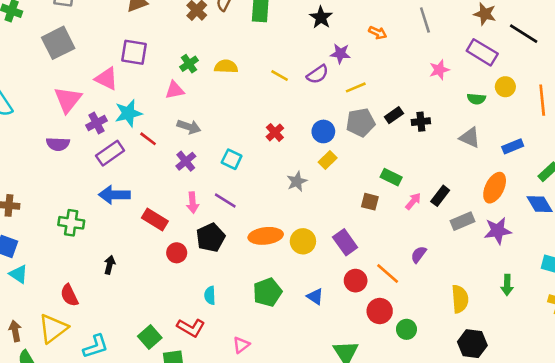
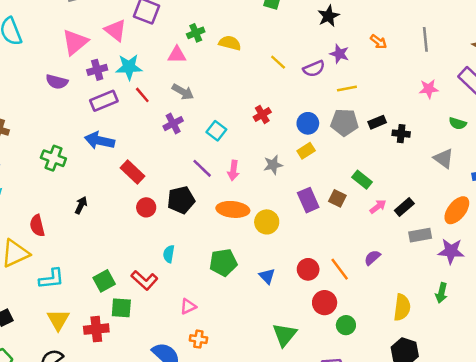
pink arrow: (193, 203) -> (233, 170), moved
purple rectangle: (345, 242) -> (308, 200), moved
green arrow: (507, 285) -> (441, 293), moved

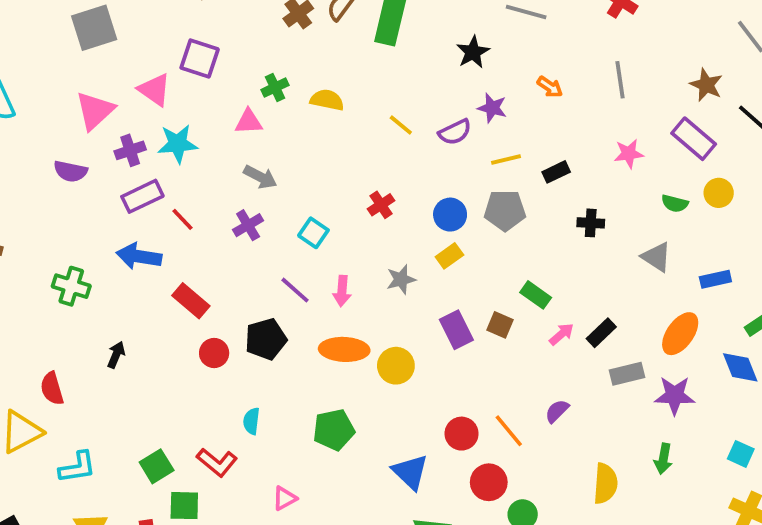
red line: (142, 95) -> (182, 219), moved
black rectangle: (377, 122) -> (556, 172), moved
blue triangle: (267, 276) -> (410, 472), moved, size x1.5

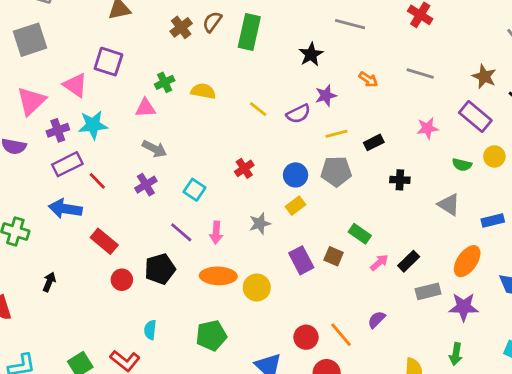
gray line: (620, 80) -> (420, 73), turned -64
purple star: (492, 108) -> (326, 96), turned -30

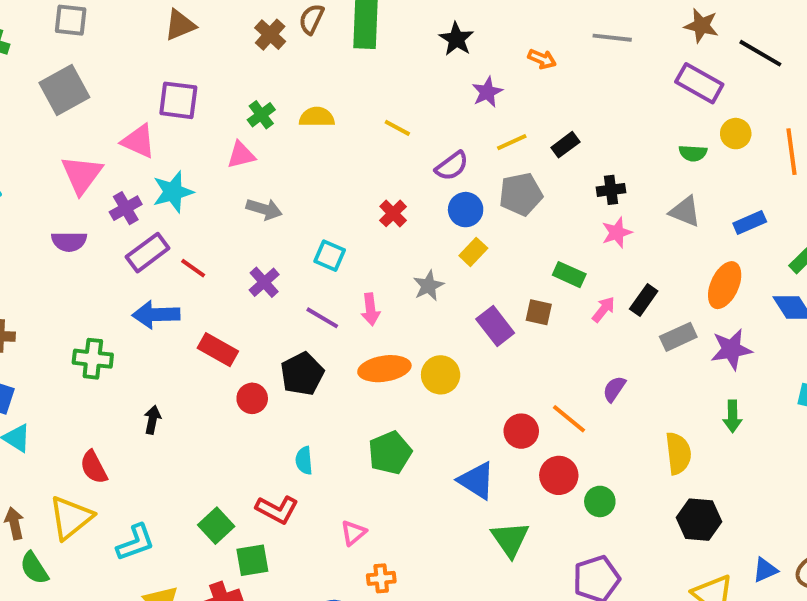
purple semicircle: (298, 114) -> (452, 166), moved
pink star: (427, 128) -> (617, 233), moved
purple cross: (146, 185) -> (264, 282), moved

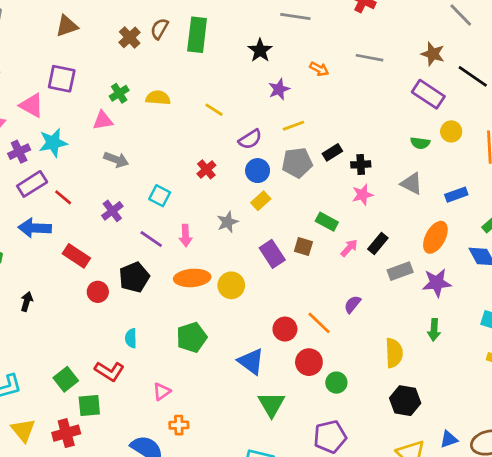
black rectangle: (565, 145) -> (332, 152), moved

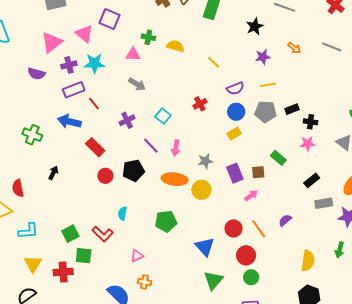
green cross: (119, 93) -> (148, 37), turned 32
gray star: (227, 222) -> (205, 161), moved
brown square: (303, 247) -> (258, 172), turned -32
pink arrow: (349, 248) -> (251, 196), moved
green circle: (336, 383) -> (251, 277), moved

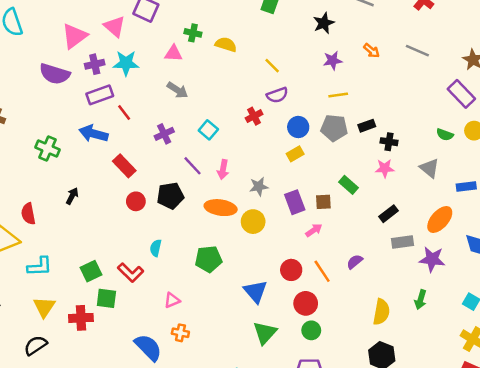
purple semicircle: (36, 74) -> (55, 74), size x1.4
purple semicircle: (235, 88) -> (277, 95), moved

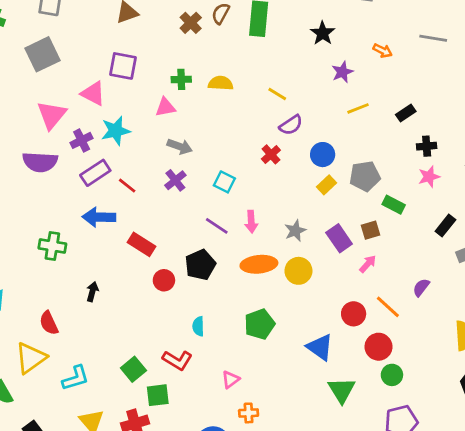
black rectangle: (367, 126) -> (406, 113), moved
gray pentagon: (334, 128) -> (365, 176), moved
purple cross: (164, 134) -> (175, 180), moved

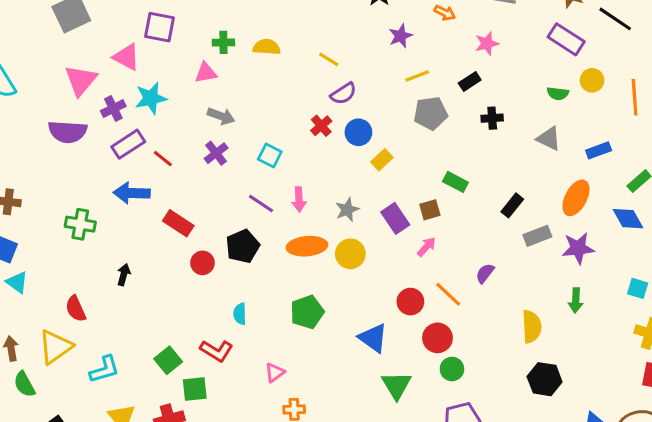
blue circle: (323, 155) -> (358, 132), moved
gray pentagon: (365, 176) -> (431, 113), moved
pink star: (429, 177) -> (487, 43), moved

